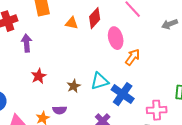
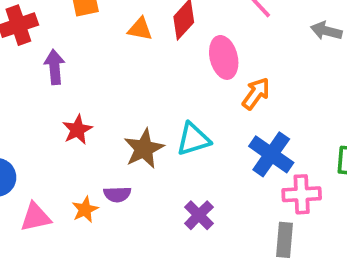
gray arrow: (170, 24) -> (326, 31), turned 35
brown star: (74, 86) -> (144, 149), size x1.5
blue cross: (123, 94) -> (271, 154), moved

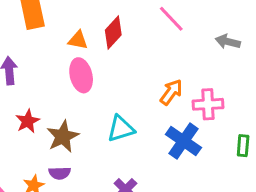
pink ellipse: (224, 57) -> (81, 75), moved
brown star: (144, 149) -> (63, 136), moved
pink cross: (302, 194) -> (208, 104), moved

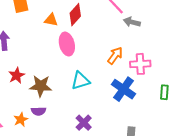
gray arrow: (228, 42) -> (132, 22), moved
pink ellipse: (81, 75) -> (67, 44), moved
brown star: (63, 136) -> (41, 86), turned 30

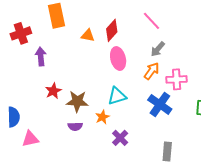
gray arrow: (132, 22) -> (158, 49), moved, turned -63
pink ellipse: (67, 44) -> (118, 58), moved
orange star: (21, 120) -> (102, 117), moved

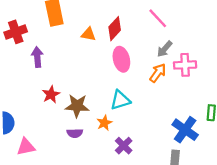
pink cross: (177, 79) -> (185, 65), moved
blue cross: (160, 104) -> (185, 130), moved

